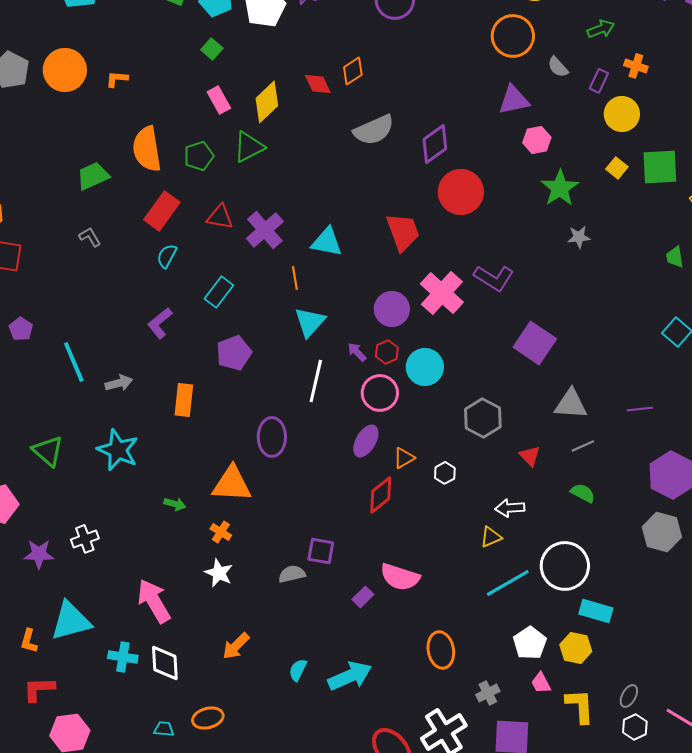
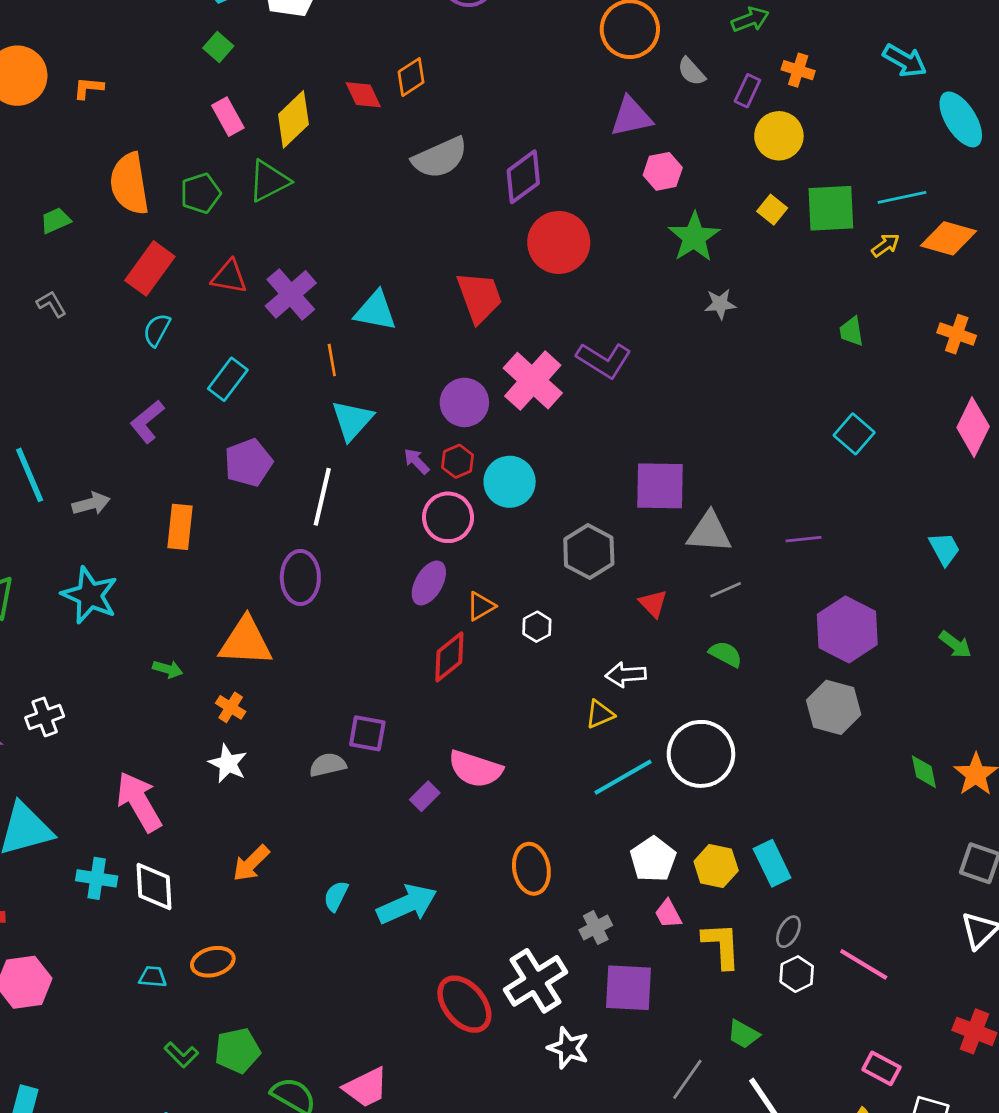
green trapezoid: (93, 176) -> (56, 221), size x0.7
purple square: (535, 343) -> (660, 486), moved, turned -33
white line: (316, 381) -> (322, 497), moved
cyan rectangle: (596, 611) -> (772, 863), moved, turned 48

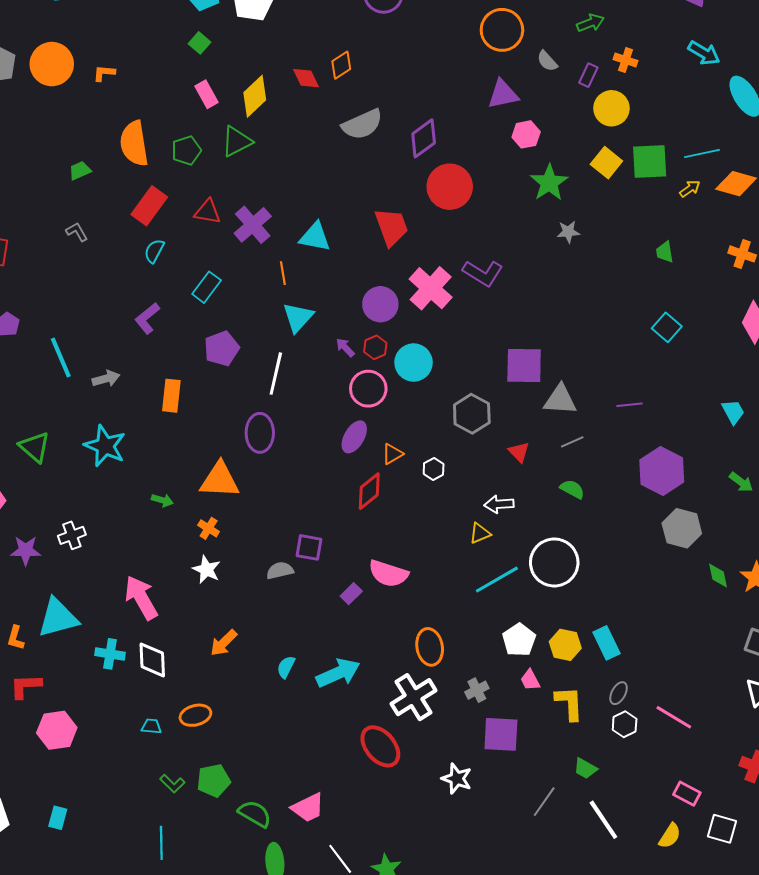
yellow square: (772, 210) -> (606, 163), size x1.4
gray hexagon: (834, 707) -> (682, 528), moved
white cross: (536, 981) -> (414, 697), moved

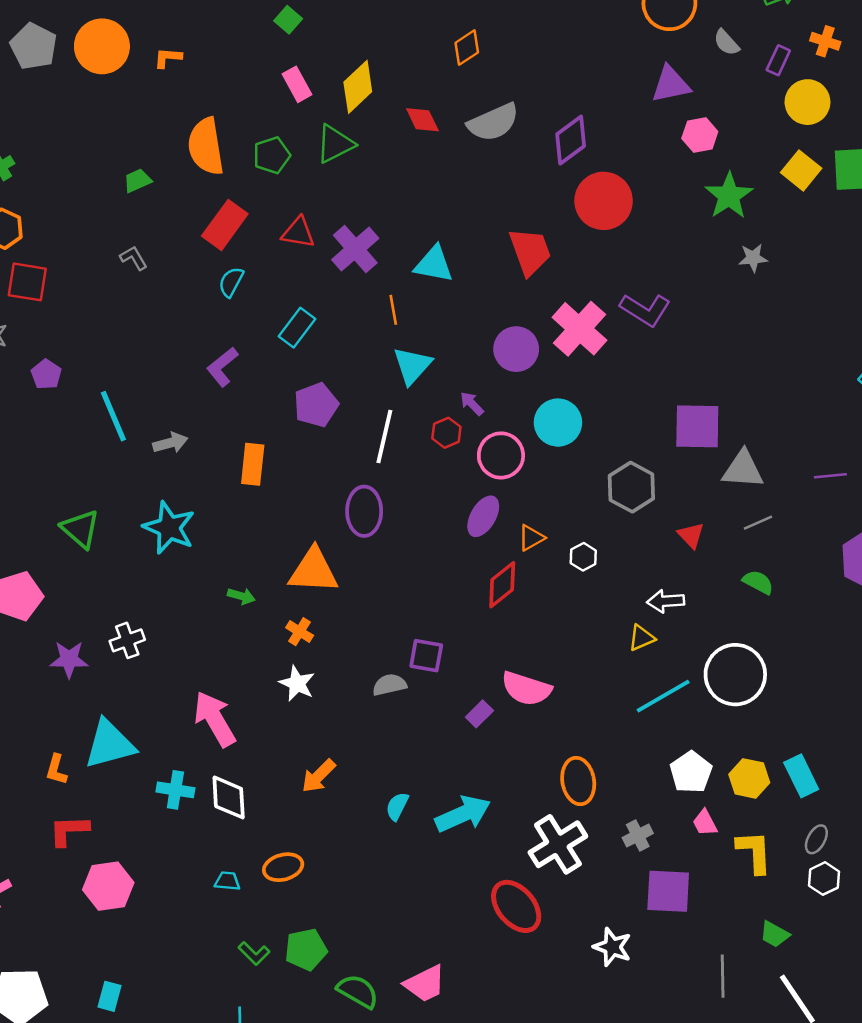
red diamond: (306, 78) -> (422, 120), moved
red hexagon: (375, 347) -> (446, 433), moved
gray line: (544, 802) -> (723, 976), turned -36

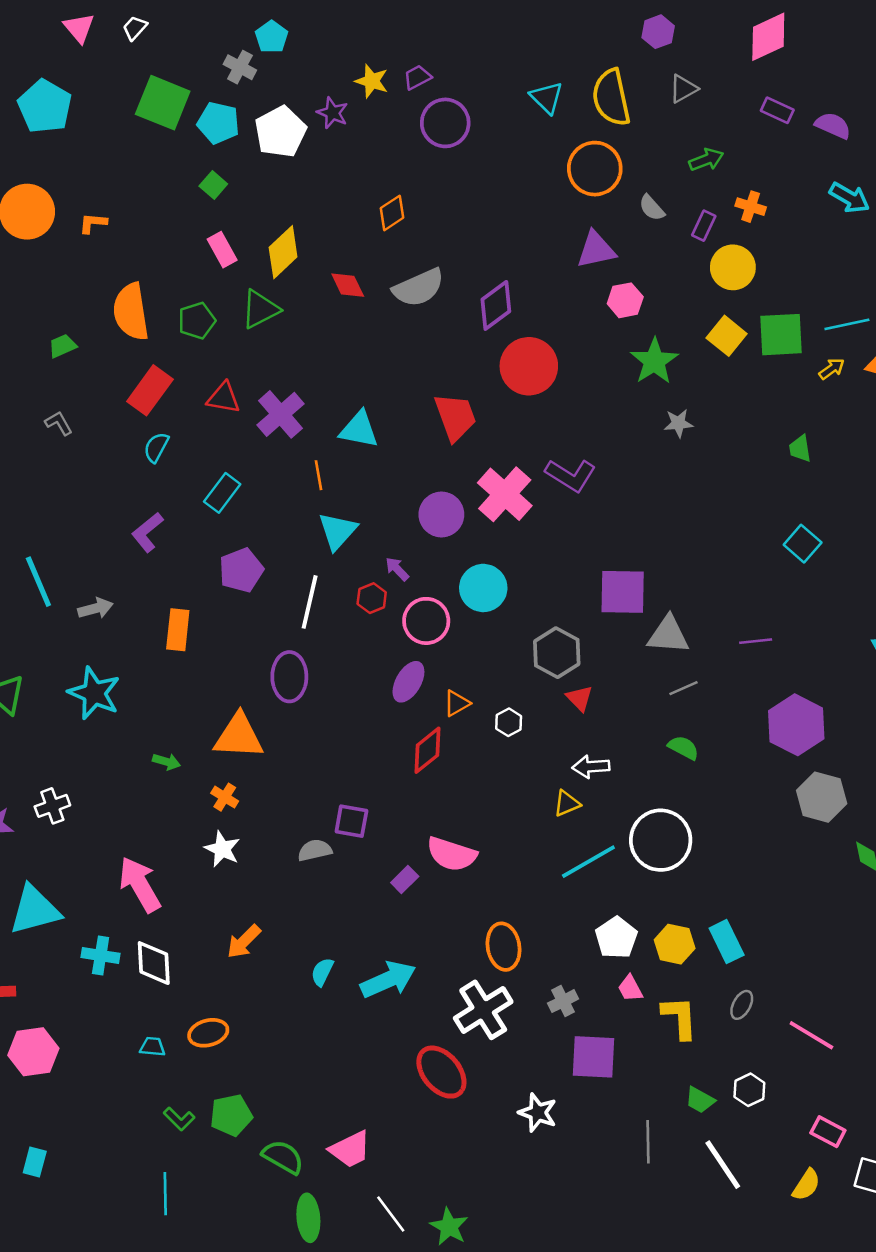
red triangle: (691, 535) -> (580, 698), moved
white hexagon: (824, 879) -> (749, 1090), moved

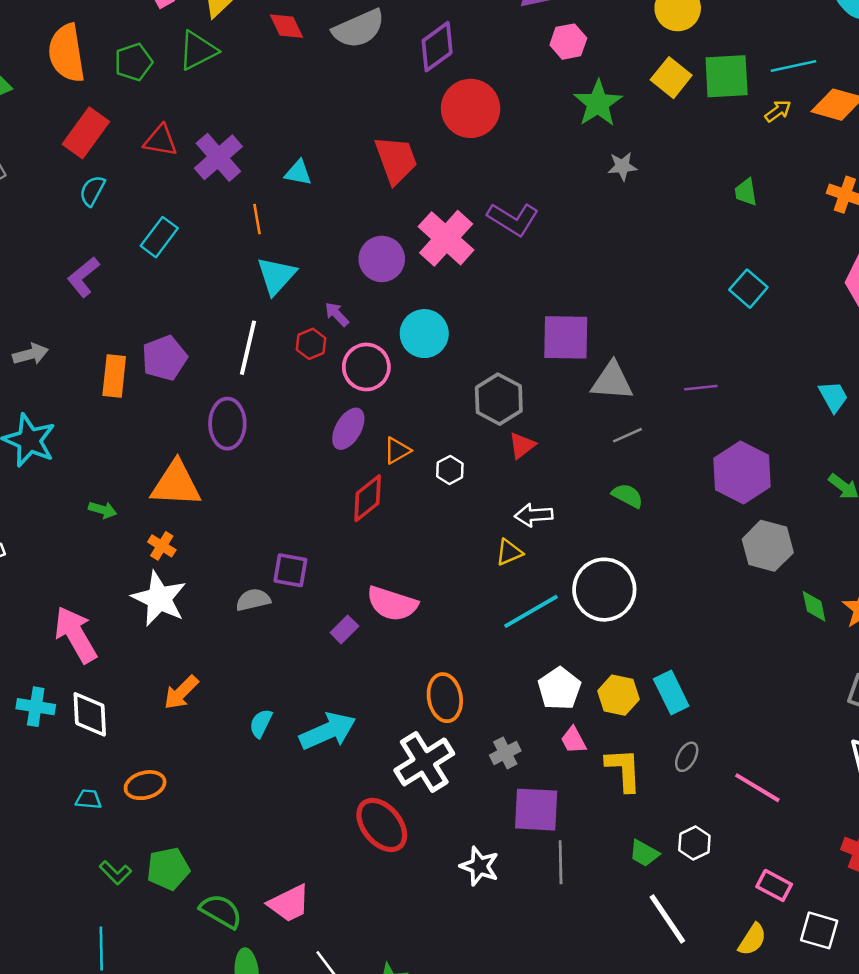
cyan triangle: (359, 430) -> (298, 173), size x0.7
purple pentagon: (241, 570) -> (164, 358), moved
red triangle: (580, 698) -> (522, 445), turned 36
white star: (222, 849) -> (159, 599), size x1.5
gray line: (648, 1142) -> (561, 862), moved

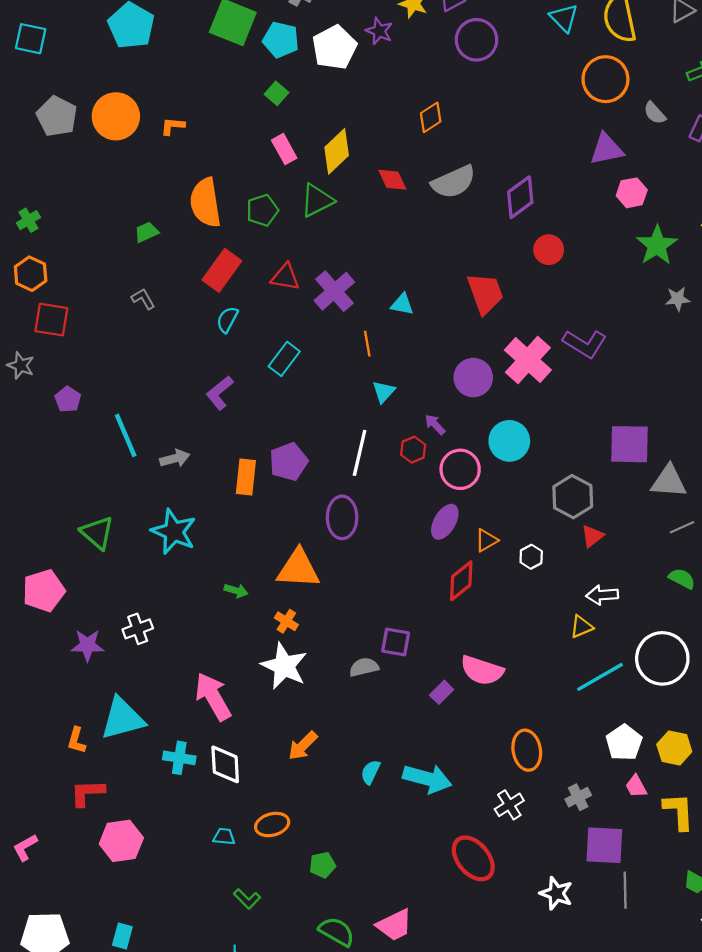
red circle: (471, 108) -> (549, 250), size x0.6
cyan triangle: (276, 276) -> (384, 392), size x0.7
cyan arrow: (328, 731) -> (427, 779), turned 39
white cross: (424, 762) -> (509, 805), size x0.6
green pentagon: (168, 869) -> (322, 865), moved, size x0.7

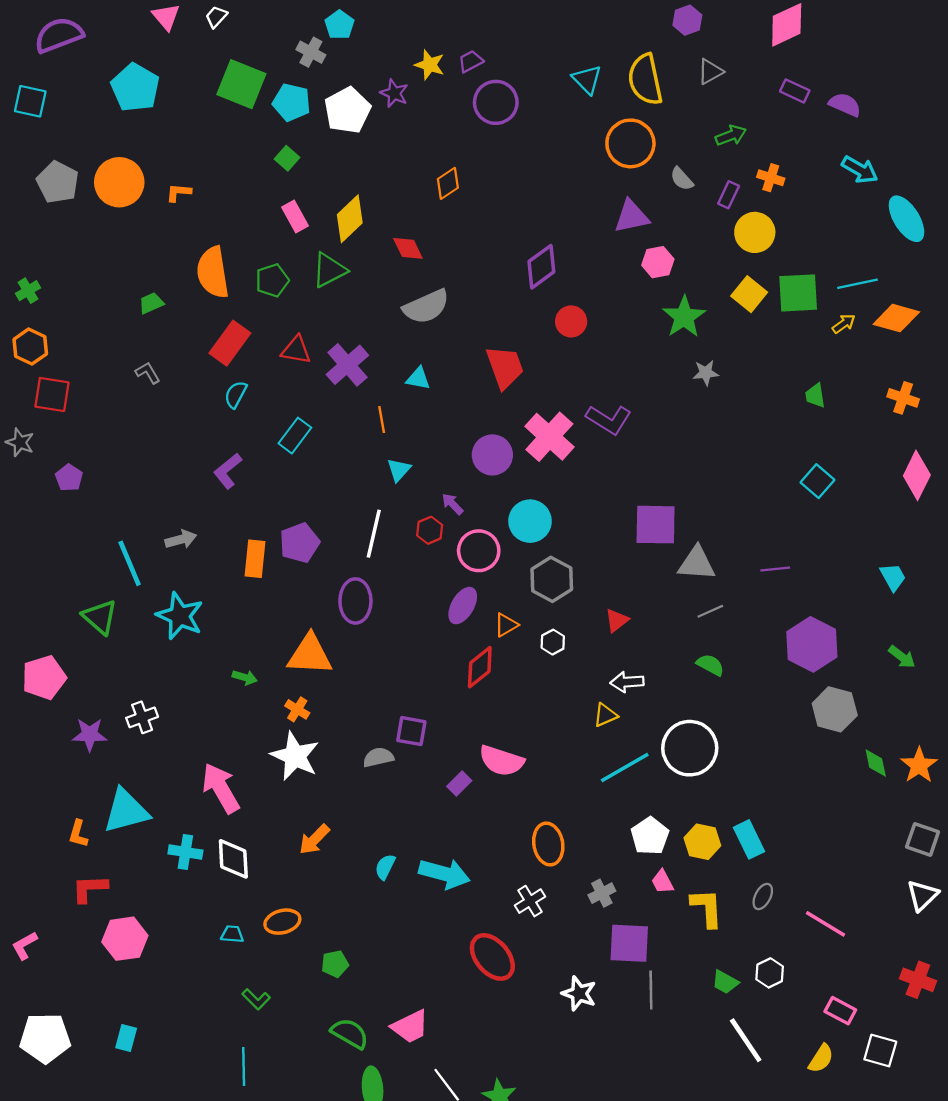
gray semicircle: (454, 182) -> (426, 307), moved
cyan line: (126, 435) -> (130, 563), moved
gray hexagon: (573, 497) -> (552, 579), moved

